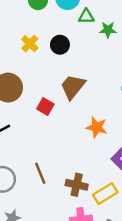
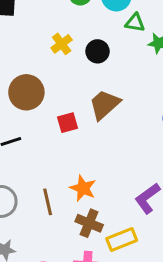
red square: (45, 106) -> (67, 123), turned 35
orange star: (97, 127) -> (83, 188), moved

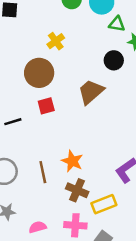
black circle: (98, 51) -> (114, 60), moved
brown circle: (26, 92) -> (39, 73), moved
red square: (67, 123) -> (46, 106), moved

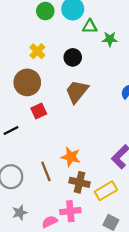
black circle: (114, 60) -> (73, 57), moved
pink cross: (75, 225) -> (70, 211), moved

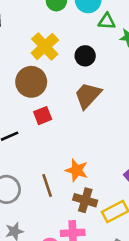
yellow cross: (37, 51) -> (45, 47), size x1.5

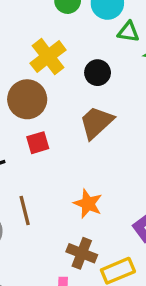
orange star: (77, 170) -> (88, 204), moved
brown line: (47, 185) -> (25, 210), moved

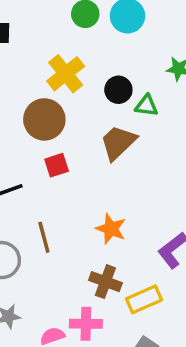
green triangle: (128, 32) -> (147, 106), moved

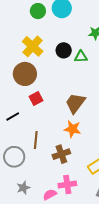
brown trapezoid: (118, 143) -> (75, 103), moved
brown line: (44, 237) -> (36, 140), turned 30
brown cross: (105, 282) -> (61, 154), moved, turned -30

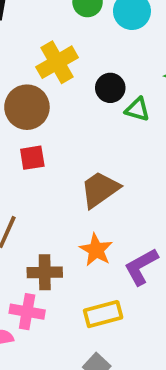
orange star: (72, 129) -> (96, 250), moved
pink cross: (67, 185) -> (27, 312), moved

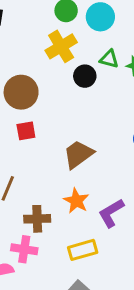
yellow cross: (57, 62) -> (61, 46), moved
green triangle: (137, 109) -> (109, 59), moved

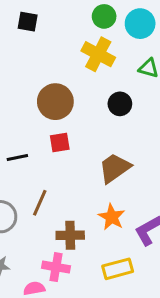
yellow cross: (61, 46) -> (98, 54), turned -32
black circle: (85, 76) -> (120, 104), moved

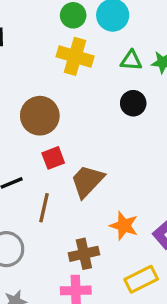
black circle: (120, 104) -> (133, 103), moved
brown trapezoid: (115, 168) -> (87, 181), moved
brown line: (40, 203) -> (44, 208), moved

